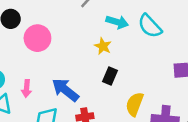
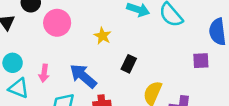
yellow star: (103, 46) -> (103, 36), moved

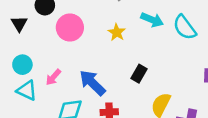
yellow star: (103, 36) -> (117, 32), moved
pink arrow: (44, 73) -> (53, 77), turned 30

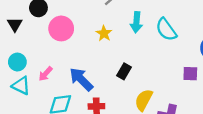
cyan arrow: (152, 20) -> (136, 22), turned 72

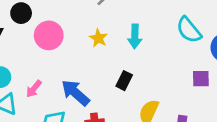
cyan arrow: (136, 22) -> (135, 36), moved
cyan semicircle: (166, 29) -> (189, 30), moved

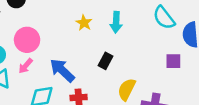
pink circle: (49, 35) -> (27, 40), moved

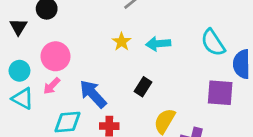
cyan arrow: (116, 22) -> (158, 44), turned 78
purple square: (173, 61) -> (220, 93), size x1.5

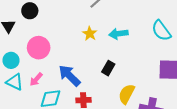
pink arrow: (52, 86) -> (36, 79), moved

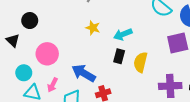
cyan arrow: (118, 34) -> (123, 34), moved
yellow semicircle: (127, 94) -> (140, 62), moved

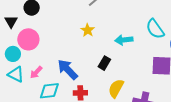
cyan arrow: (123, 34) -> (124, 40), moved
pink circle: (47, 54) -> (28, 39), moved
yellow semicircle: (140, 62) -> (116, 88), moved

